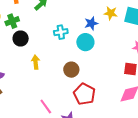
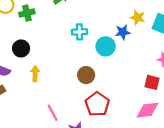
blue star: (91, 23) -> (123, 32), moved
black circle: (21, 38) -> (21, 48), moved
yellow arrow: (36, 62) -> (35, 74), moved

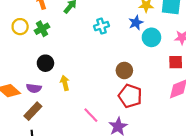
cyan cross: (80, 32) -> (101, 26), moved
cyan circle: (106, 46) -> (151, 37), moved
brown circle: (86, 75) -> (124, 70), moved

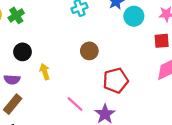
brown circle: (124, 70) -> (89, 51), moved
red pentagon: (130, 96) -> (116, 80), turned -30

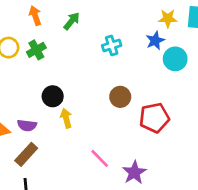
black circle: (22, 52) -> (53, 96), moved
red pentagon: (116, 80) -> (154, 118), moved

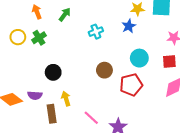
cyan circle: (175, 59) -> (139, 58), moved
yellow arrow: (66, 118) -> (66, 99), moved
brown rectangle: (26, 154) -> (52, 114), moved, turned -48

